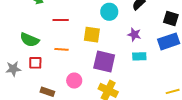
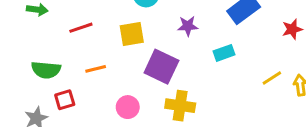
purple star: (134, 35) -> (188, 26), moved
cyan rectangle: (139, 56) -> (224, 53), moved
purple square: (104, 62) -> (161, 67), turned 30

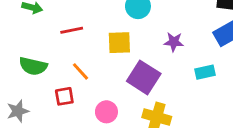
orange line: (96, 69) -> (81, 71), turned 54
red square: (65, 100) -> (64, 96), moved

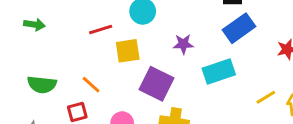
red line: (72, 30) -> (101, 30), moved
cyan rectangle: (205, 72) -> (219, 71), size x1.5

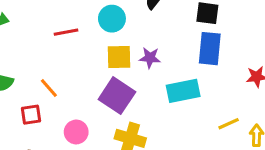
blue rectangle: (239, 28) -> (210, 49), turned -56
yellow square: (128, 51) -> (119, 57), moved

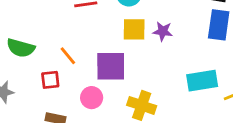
cyan rectangle: (183, 91) -> (202, 81), moved
purple square: (117, 96) -> (111, 66), moved, turned -36

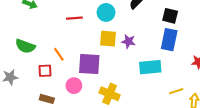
cyan rectangle: (202, 81) -> (150, 67), moved

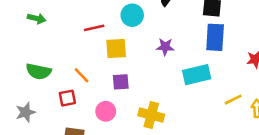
yellow square: (108, 39) -> (116, 49), moved
purple square: (89, 64) -> (121, 82), size x0.6

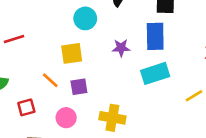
red line: (94, 28) -> (14, 39), moved
blue rectangle: (215, 37) -> (155, 36), moved
orange line: (82, 75) -> (50, 80), moved

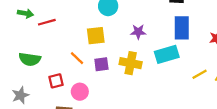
blue rectangle: (155, 36) -> (182, 28), moved
pink circle: (66, 118) -> (80, 92), moved
yellow cross: (112, 118) -> (131, 63), moved

